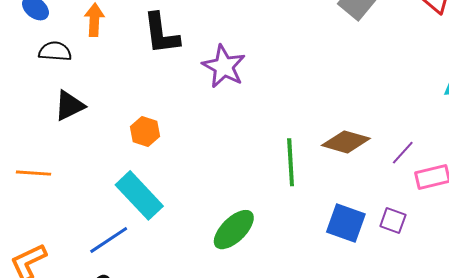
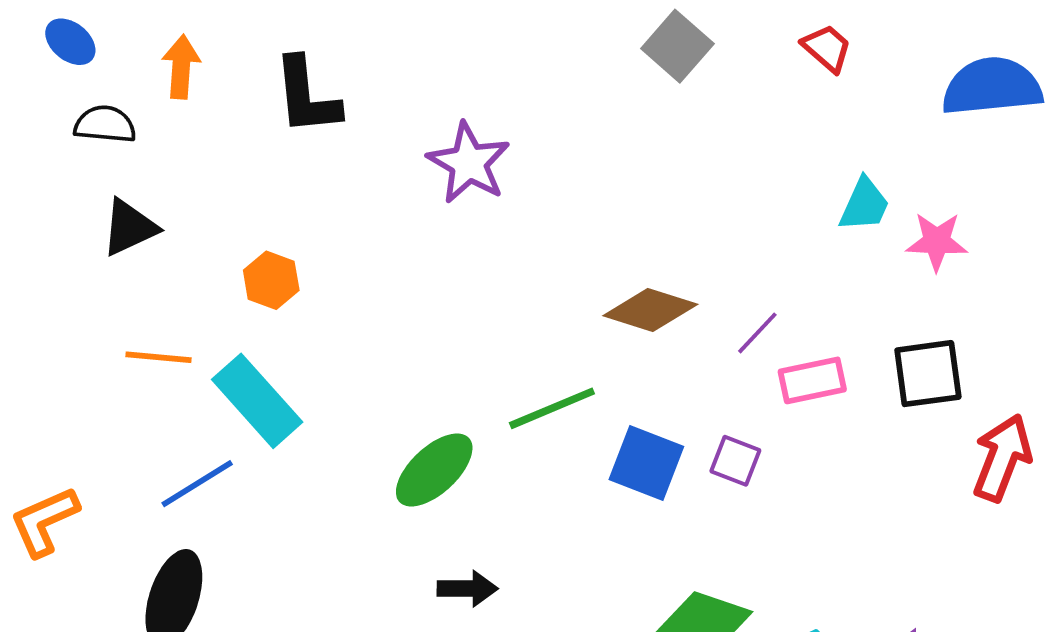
purple star: (224, 66) -> (469, 163), moved
green line: (291, 162) -> (552, 408), moved, turned 69
orange line: (33, 173) -> (159, 357), moved

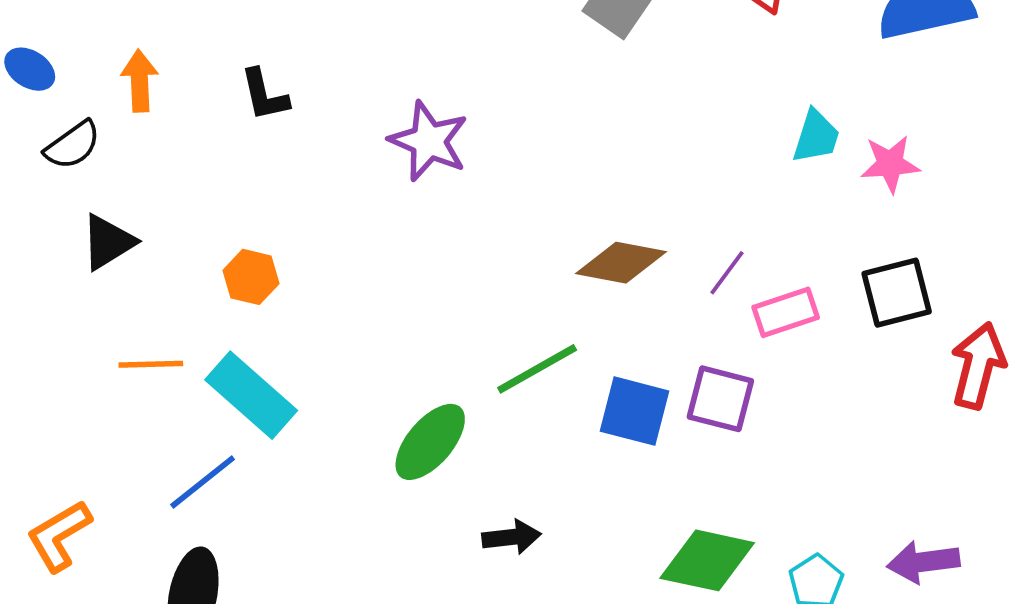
black L-shape: (307, 96) -> (264, 95), size x0.7
black semicircle: (105, 124) -> (73, 145), turned 146
purple square: (735, 461) -> (720, 399), size x1.4
black arrow: (467, 589) -> (512, 537), moved

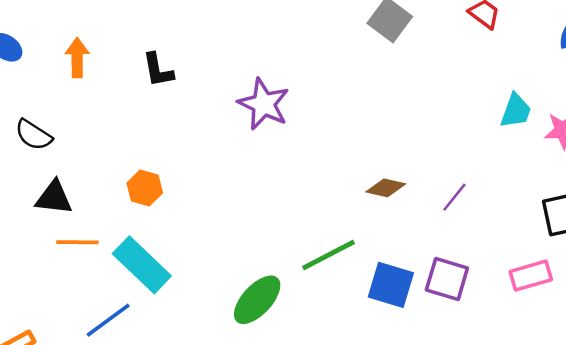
black semicircle: (73, 145) -> (33, 135), moved, turned 66
black triangle: (108, 242) -> (54, 198), moved, turned 36
brown diamond: (621, 263) -> (386, 188), size x0.7
pink rectangle: (786, 312) -> (531, 276), moved

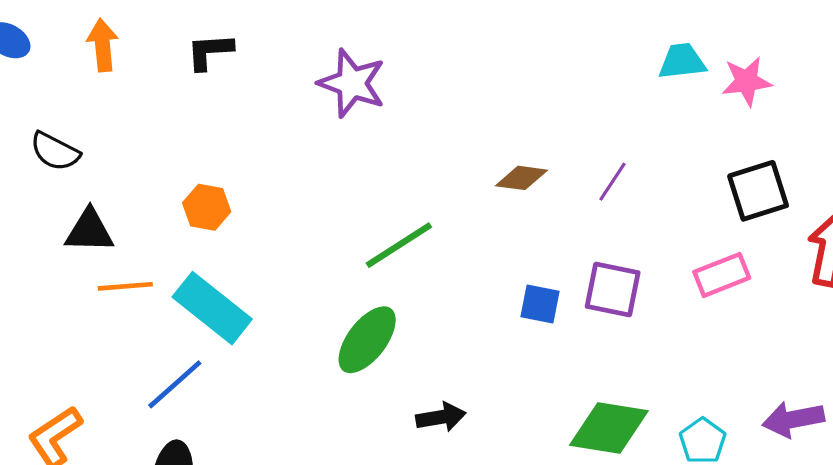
black L-shape: (158, 70) -> (210, 51), turned 102
cyan trapezoid: (516, 111) -> (682, 61), turned -111
green line: (328, 255) -> (399, 245), moved
blue square: (391, 285) -> (540, 304), size x0.7

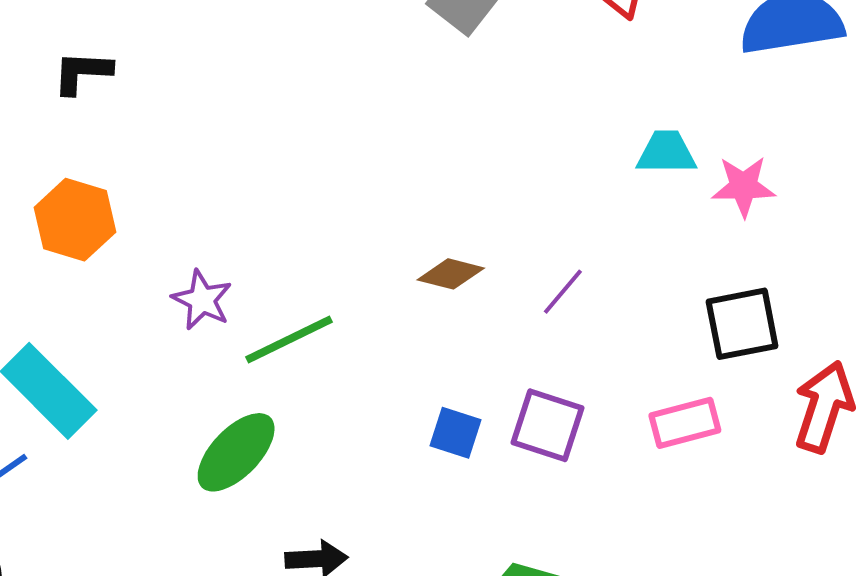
purple star: (352, 83) -> (202, 300), moved, size x0.7
orange hexagon: (207, 207) -> (75, 220), moved, size x1.4

